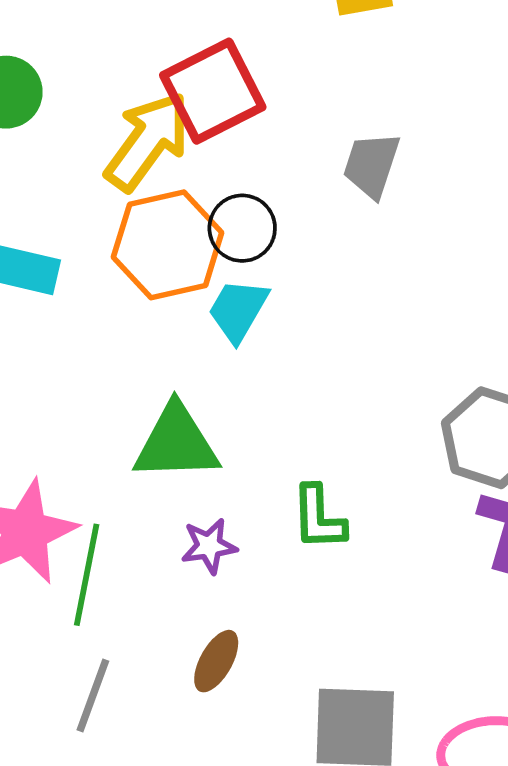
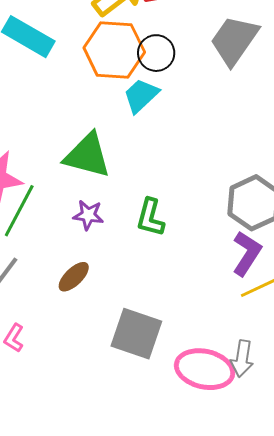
gray trapezoid: (371, 165) -> (234, 40), size x1.4

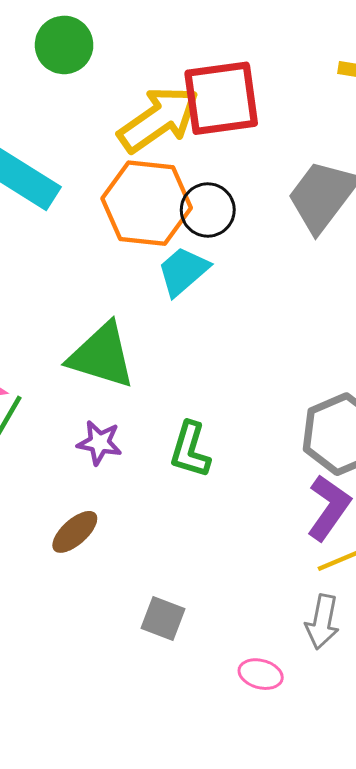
gray square: (136, 334) -> (163, 619), size x0.6
gray arrow: (242, 359) -> (322, 622), moved
pink ellipse: (205, 369) -> (261, 674), size x0.5

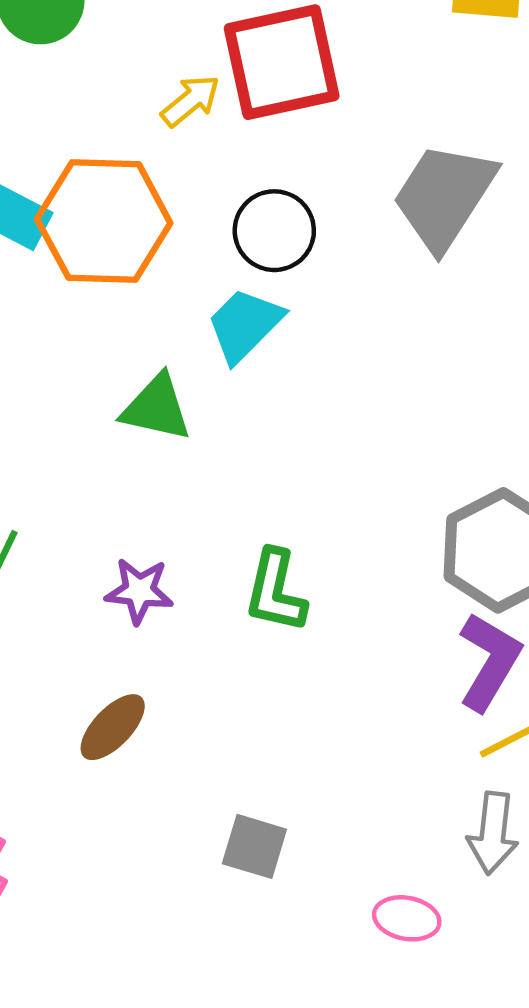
yellow arrow: (159, 119) -> (191, 101), size x0.5
orange hexagon: (147, 203) -> (104, 221), moved
green triangle: (102, 356) -> (156, 408), moved, size x0.7

